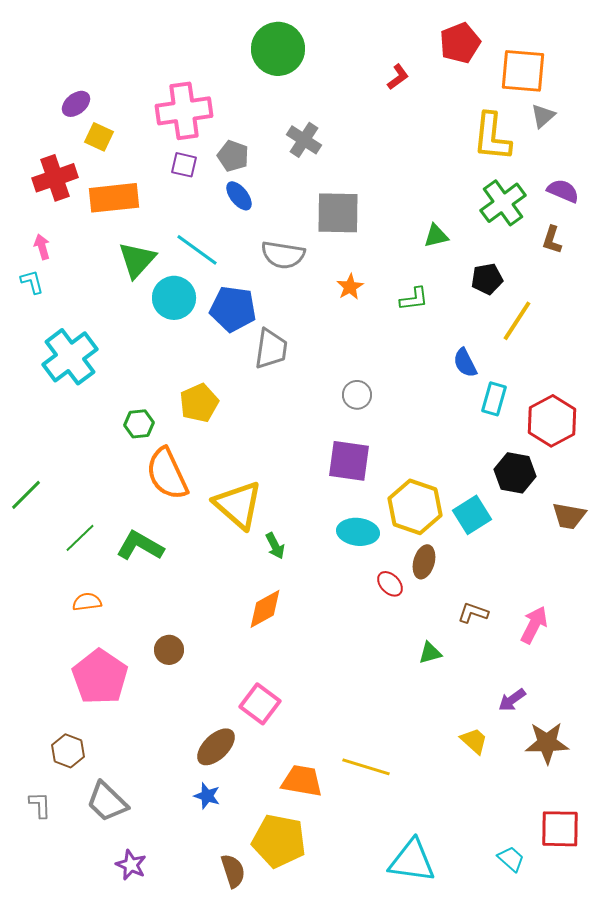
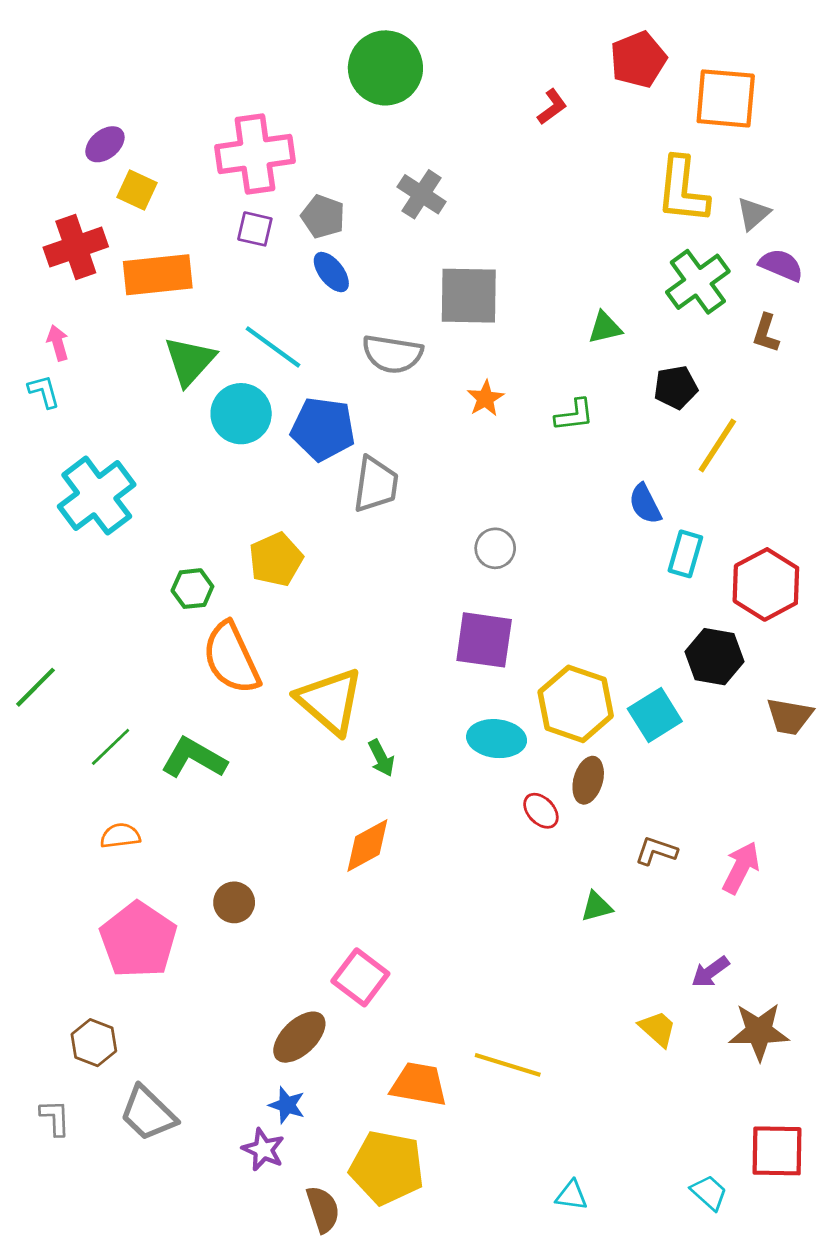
gray triangle: (543, 116) -> (753, 214), moved
cyan triangle: (412, 861) -> (572, 1195), size x0.5
purple star: (131, 865) -> (263, 1150), moved

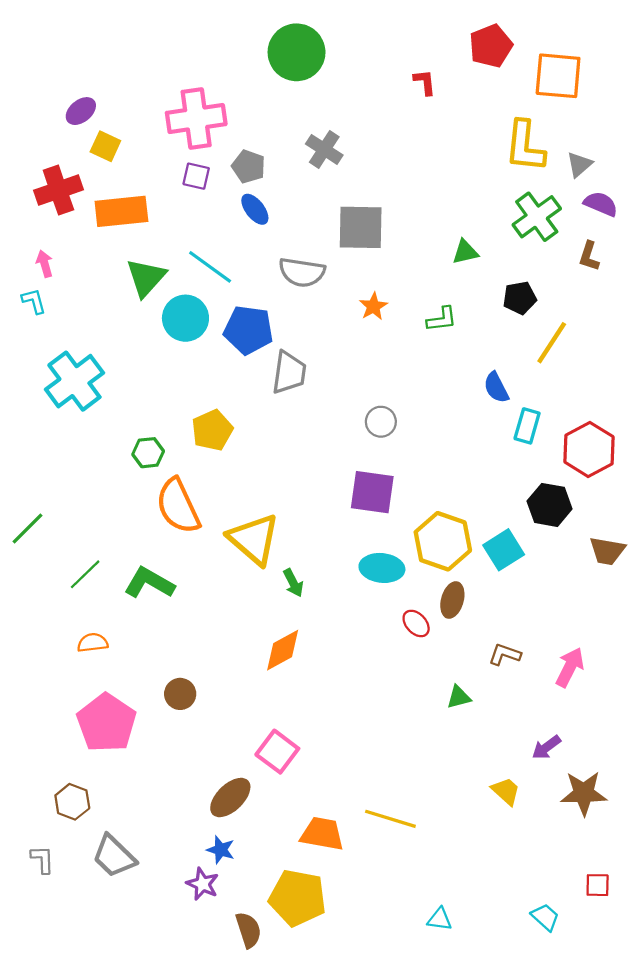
red L-shape: (552, 107) -> (425, 82), turned -60
red square: (777, 1151) -> (598, 885), size x0.6

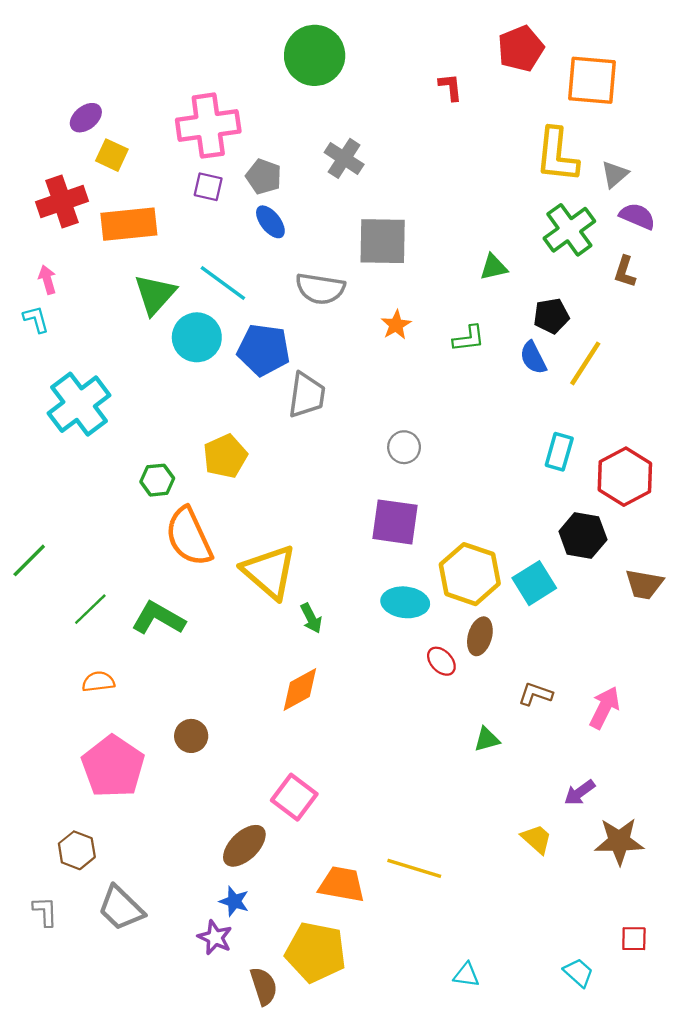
blue semicircle: (496, 388) -> (533, 358), moved

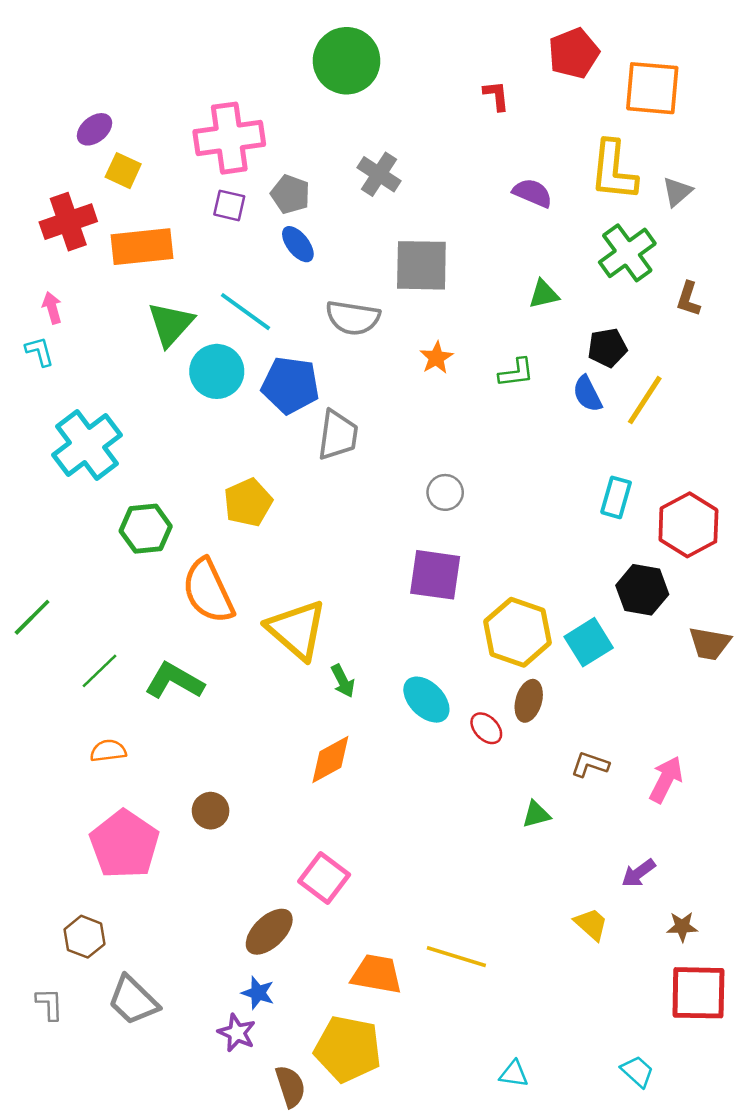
purple semicircle: (637, 216) -> (532, 193), moved
green hexagon: (157, 480) -> (146, 529), moved, size x1.4
cyan ellipse: (405, 602) -> (426, 700), moved, turned 39
brown star: (619, 841) -> (682, 927), size x0.6
red square: (634, 939) -> (698, 993), moved, size x2.0

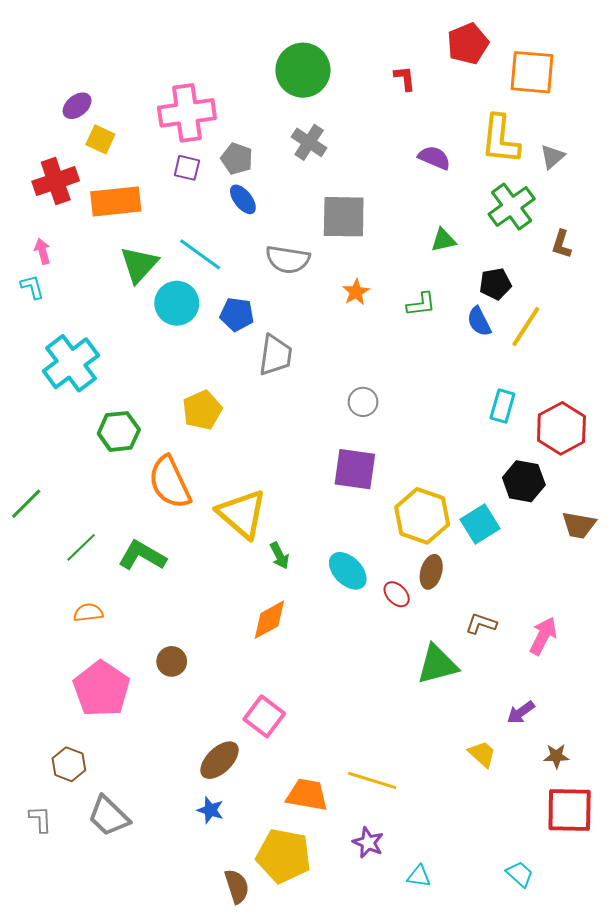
green circle: (347, 61) -> (303, 70), moved
blue pentagon: (290, 385) -> (237, 314), size x0.7
green triangle: (536, 814) -> (437, 664), size x1.8
purple star: (237, 1033) -> (368, 843), moved

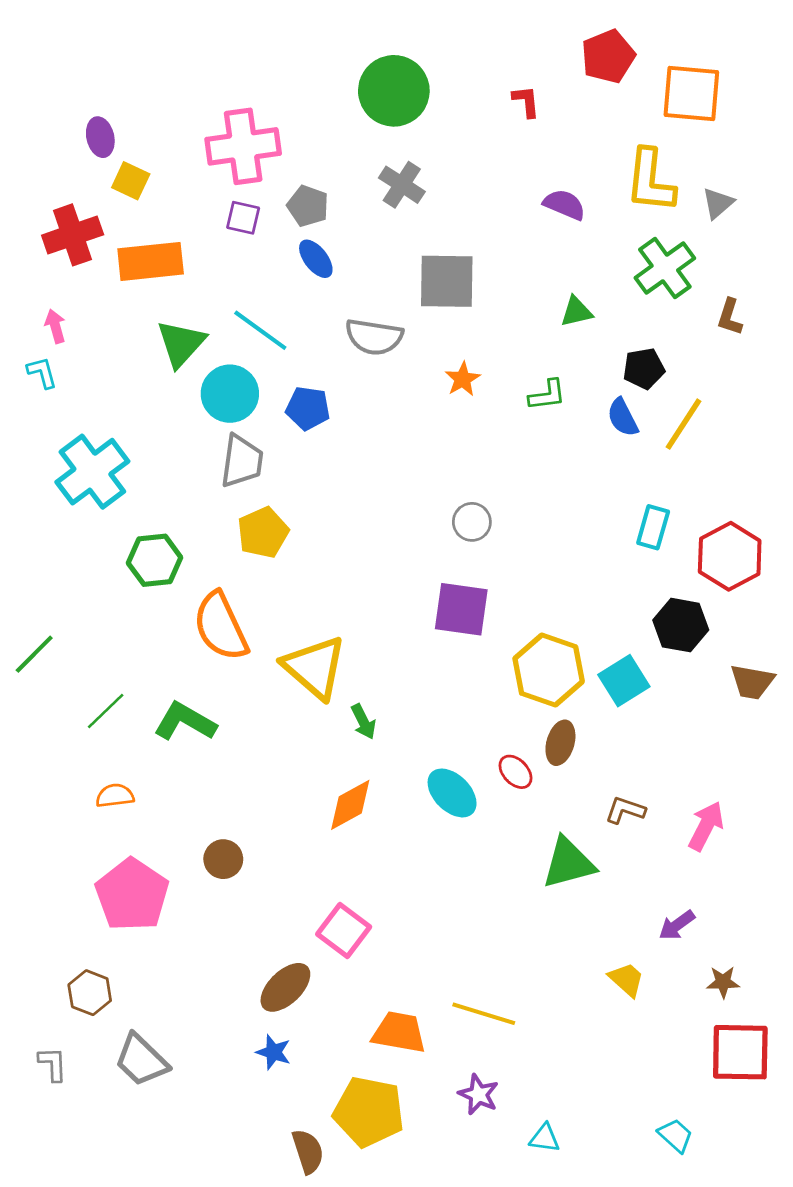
purple ellipse: (77, 106) -> (100, 137), turned -64
gray trapezoid: (275, 355) -> (242, 461), moved
cyan ellipse: (348, 571) -> (452, 793), moved

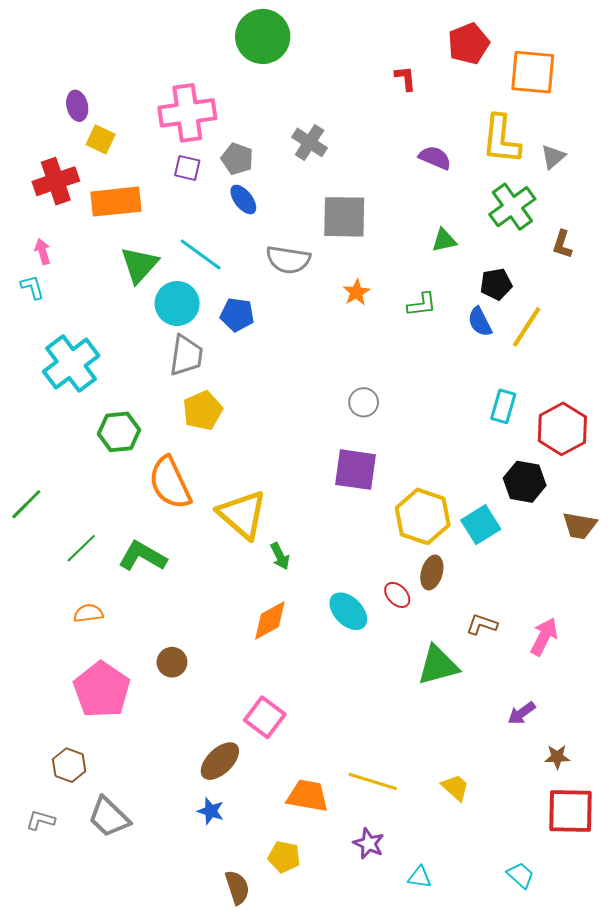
green circle: (394, 91) -> (263, 36), moved
yellow trapezoid: (627, 979) -> (455, 788), moved
gray L-shape: (53, 1064) -> (41, 820), turned -72
yellow pentagon: (369, 1112) -> (284, 857), size x0.6

